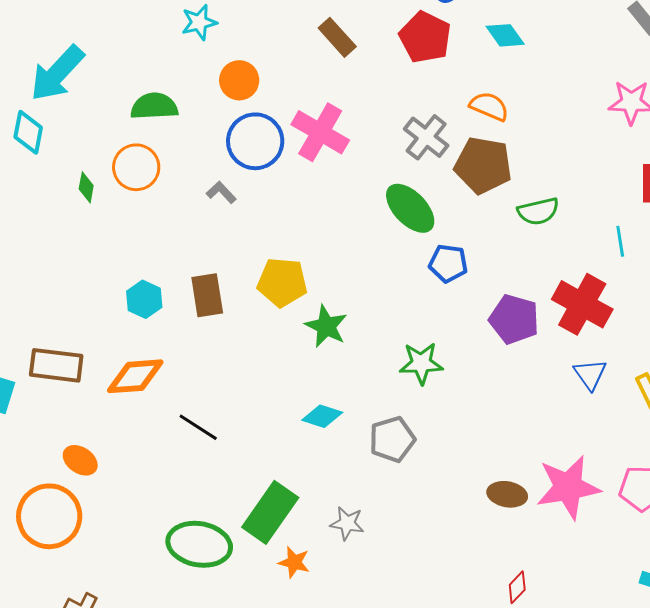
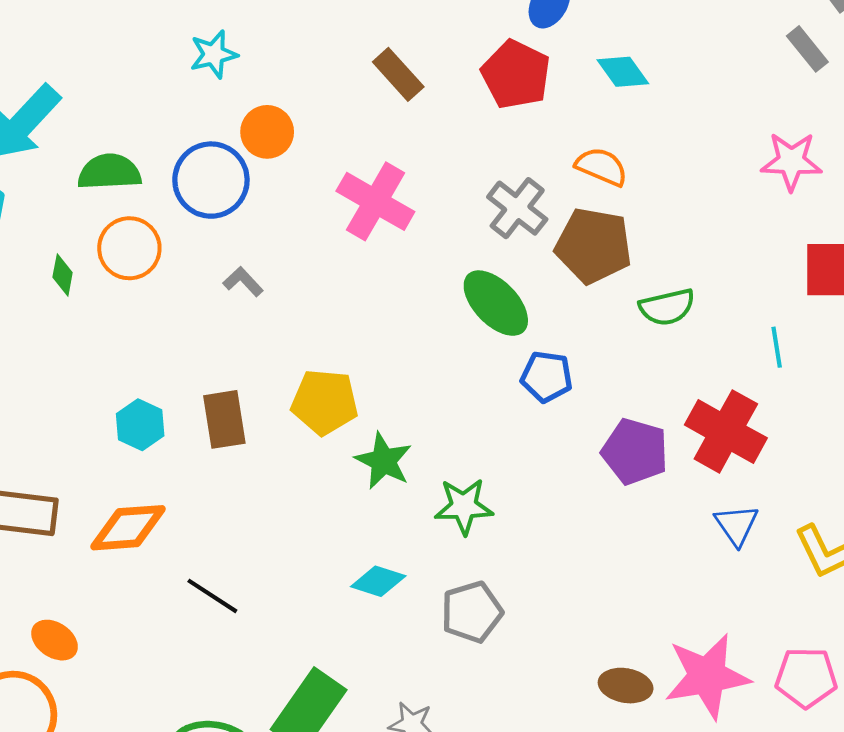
green semicircle: (154, 106) -> (109, 172), moved
blue circle: (255, 141) -> (211, 180), moved
green star: (421, 363) -> (464, 506), moved

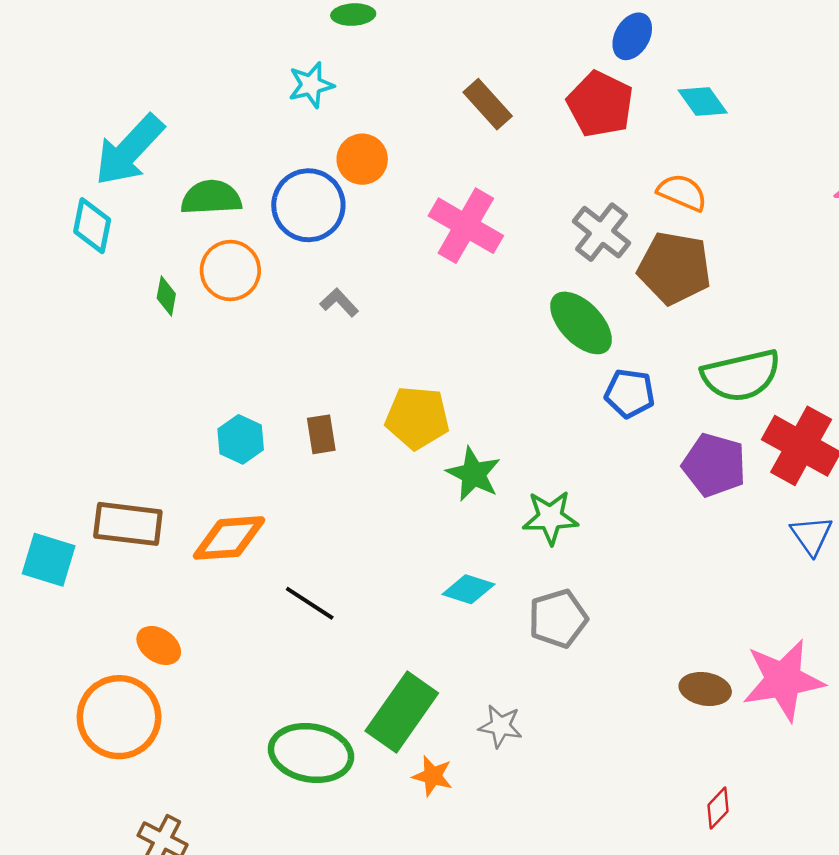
green semicircle: (667, 307) -> (741, 375), moved, size x1.5
brown rectangle: (224, 419) -> (321, 434), size x0.7

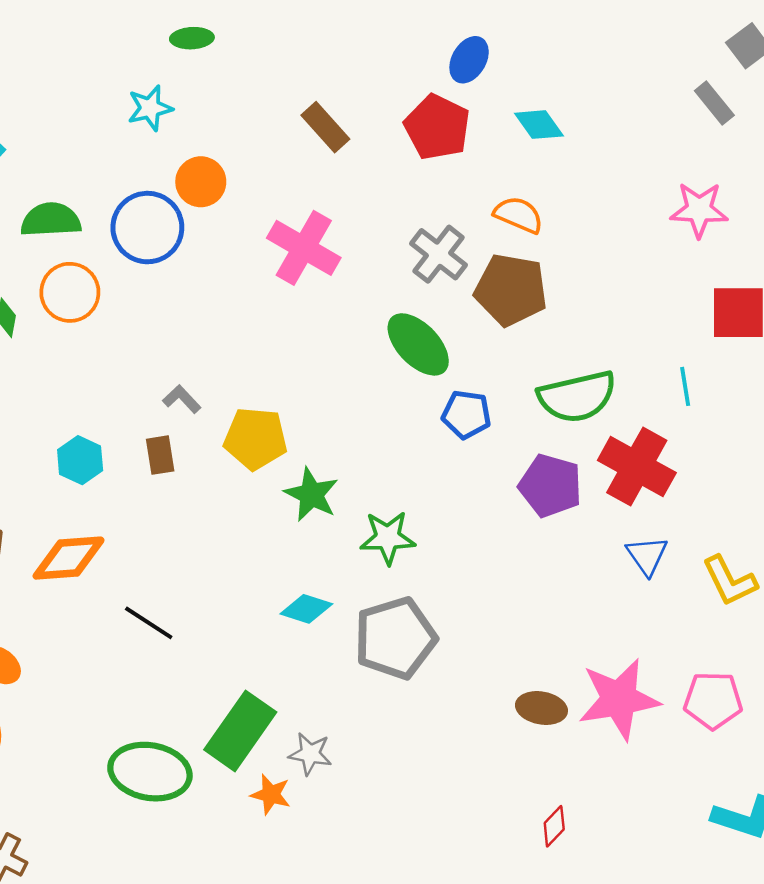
gray L-shape: (339, 302) -> (182, 399), moved
gray pentagon: (558, 619) -> (395, 638), size x1.4
gray star: (500, 726) -> (310, 754), moved

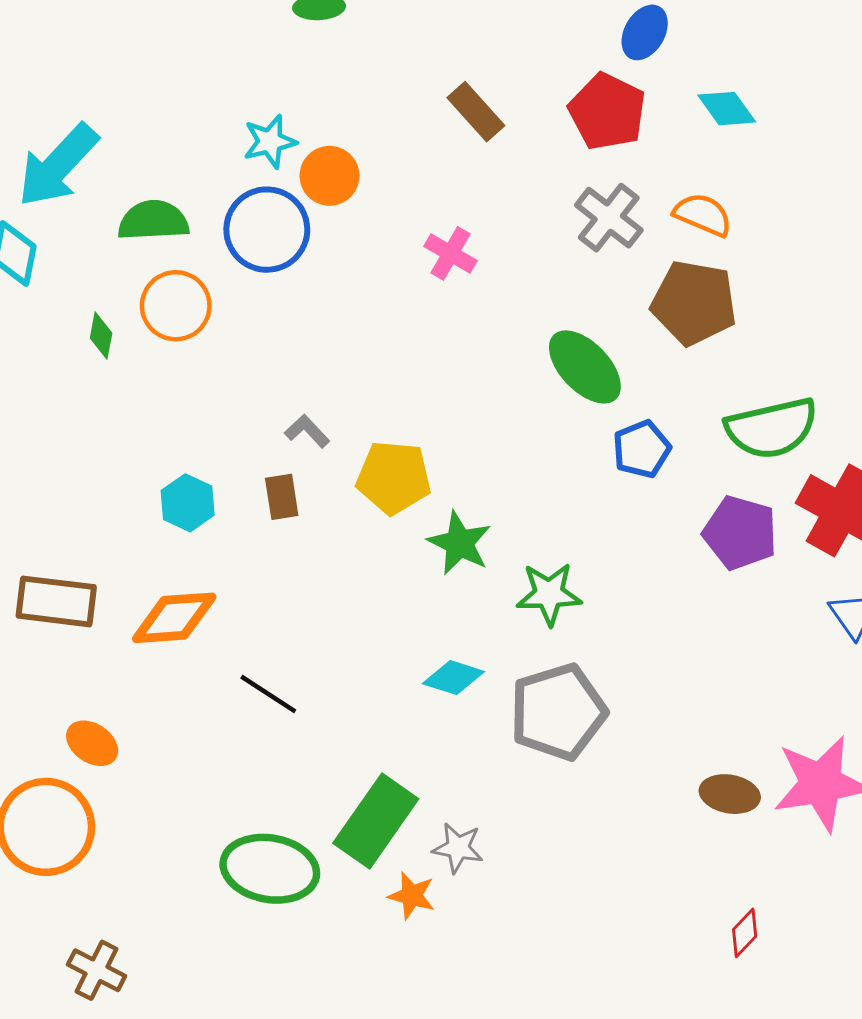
cyan star: (150, 108) -> (270, 141), moved
pink cross: (304, 248) -> (450, 253), size x0.6
gray cross: (439, 254) -> (609, 218), moved
blue pentagon: (466, 414) -> (642, 449), turned -30

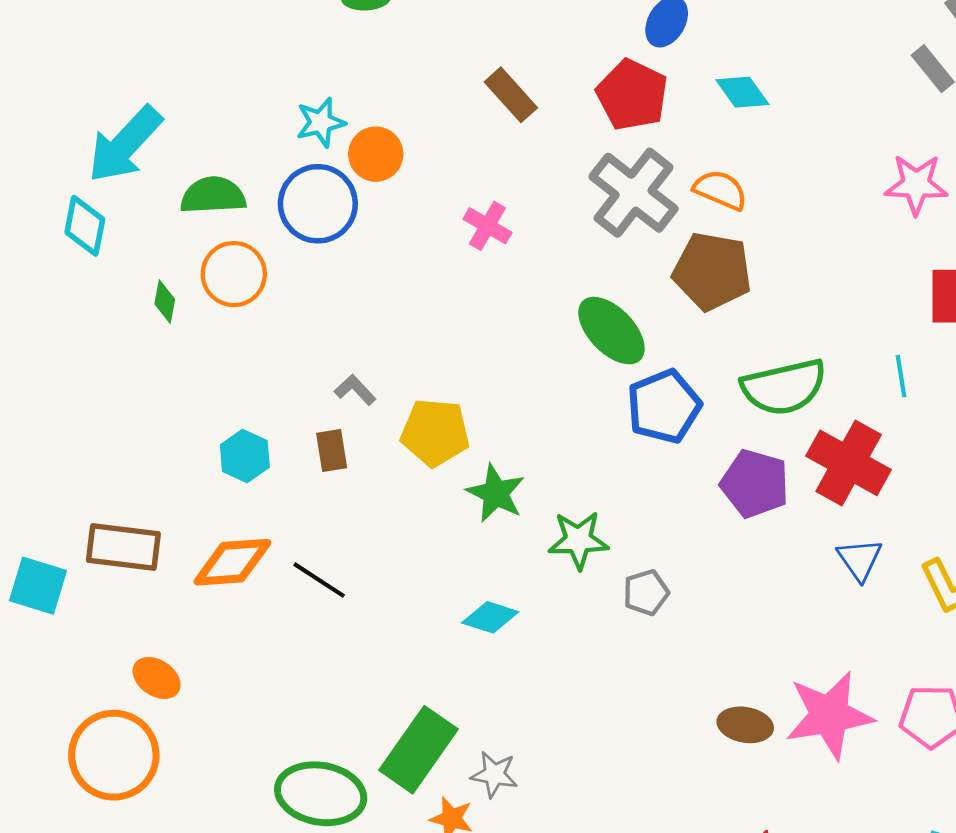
gray cross: (609, 218) -> (634, 193), size x1.4
blue pentagon: (642, 449) -> (664, 406), size x1.4
black line: (268, 694) -> (319, 580), moved
gray pentagon: (558, 712) -> (646, 593), moved, size x0.5

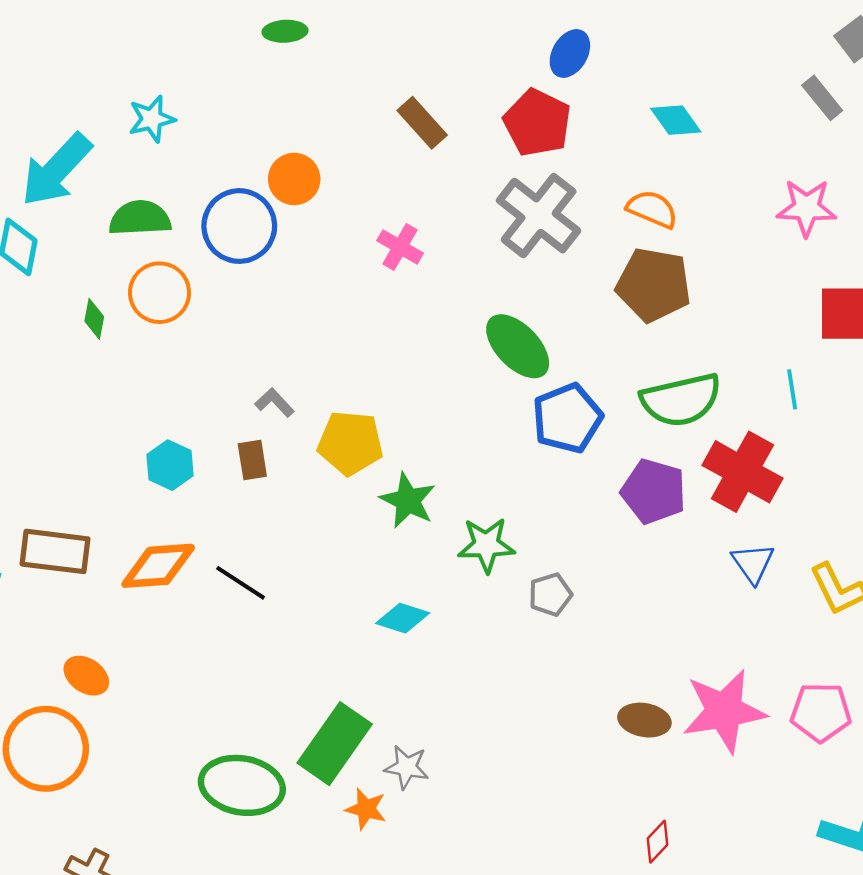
cyan diamond: (742, 92) -> (676, 120), moved
cyan star: (321, 122) -> (152, 119), moved
orange semicircle: (720, 190) -> (652, 209), moved
brown pentagon: (712, 271) -> (654, 285), moved

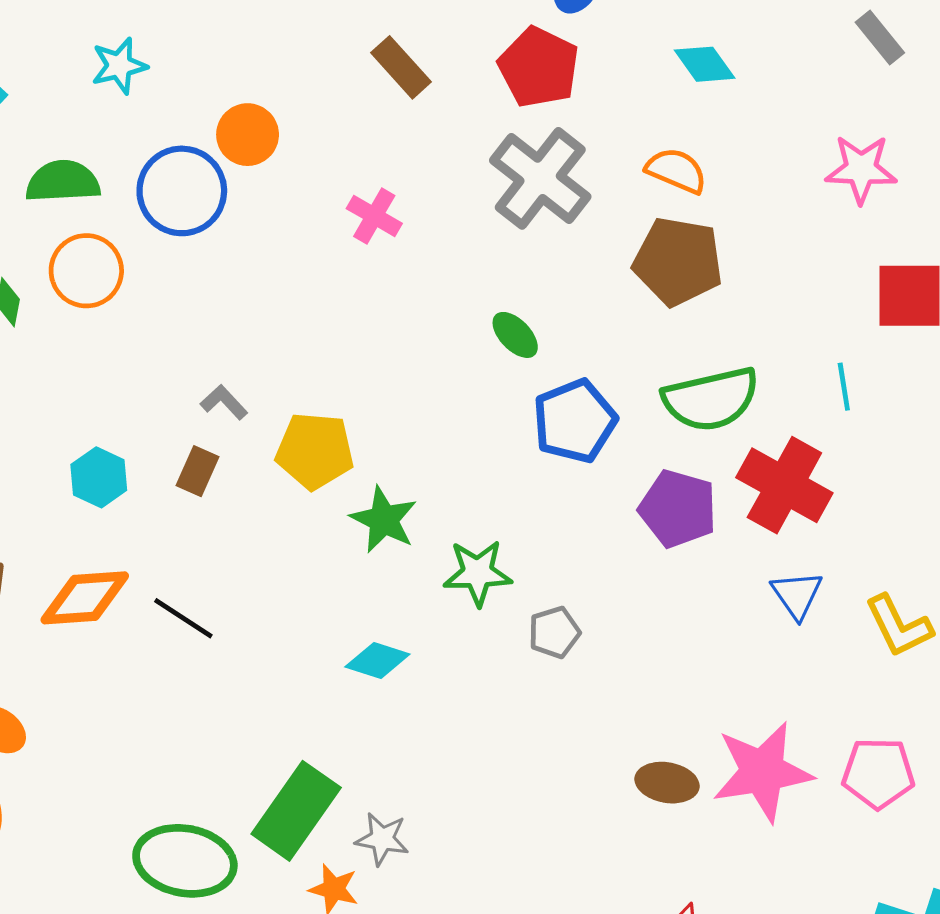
cyan star: (152, 119) -> (119, 66), moved
green ellipse: (518, 346) -> (515, 335), size x0.6
brown rectangle: (252, 460) -> (197, 471), turned 33

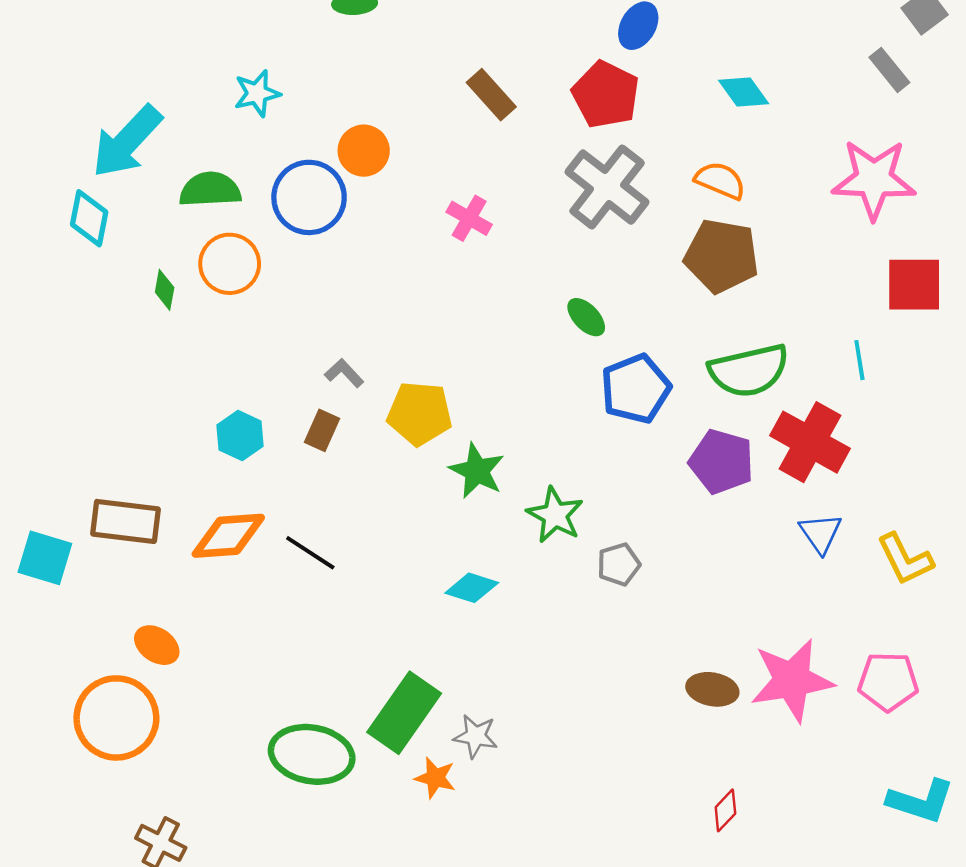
pink star: (861, 169) -> (874, 179), size x1.4
green star: (478, 573) -> (555, 515), turned 30

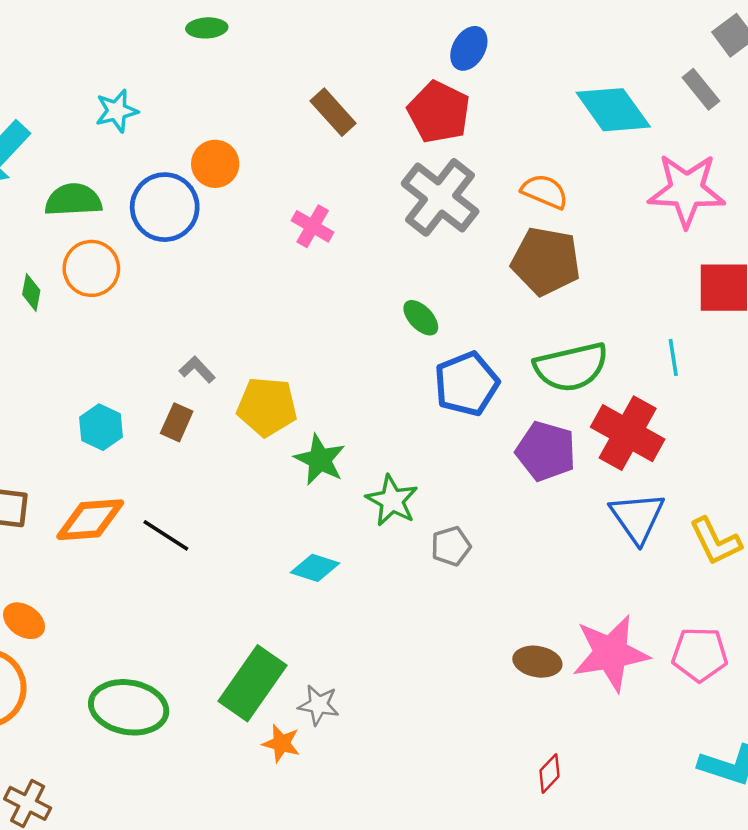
cyan diamond: (744, 92) -> (613, 110), moved, size x1.6
blue triangle: (820, 533) -> (637, 517), size x1.4
green ellipse: (312, 754) -> (129, 707), moved

